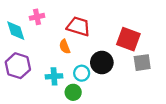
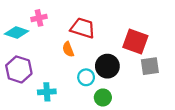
cyan diamond: (16, 31) -> (17, 32), turned -55
cyan cross: (54, 76) -> (47, 92), moved
green circle: (73, 92) -> (103, 97), moved

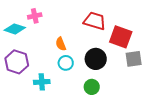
red trapezoid: (83, 28) -> (95, 21), moved
cyan circle: (86, 77) -> (66, 63), moved

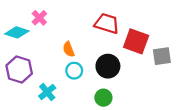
pink cross: (35, 16) -> (39, 18), turned -32
gray square: (134, 59) -> (162, 56), moved
cyan cross: (42, 82) -> (47, 92), turned -35

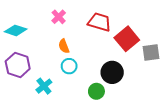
pink cross: (39, 18) -> (59, 17), moved
red square: (136, 41) -> (127, 39), turned 30
black circle: (108, 66) -> (112, 72), moved

